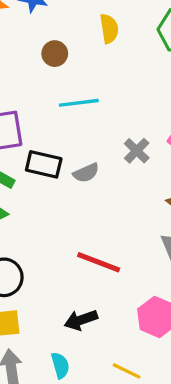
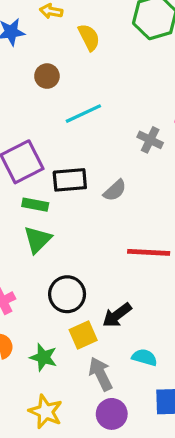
gray semicircle: (86, 173) -> (115, 190), moved
black arrow: (81, 320) -> (117, 315), moved
cyan semicircle: (60, 365) -> (144, 357), turned -40

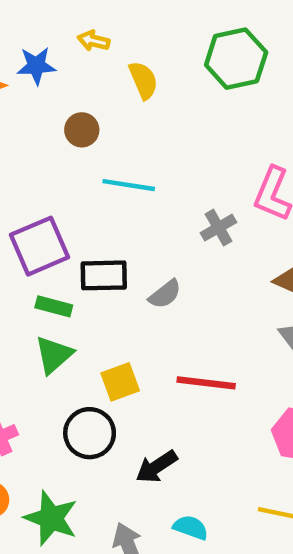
cyan line: (83, 114) -> (129, 185), turned 30
gray cross: (150, 140) -> (218, 228), turned 30
yellow square: (83, 335) -> (120, 382), moved
green star: (43, 357) -> (51, 518), size x1.4

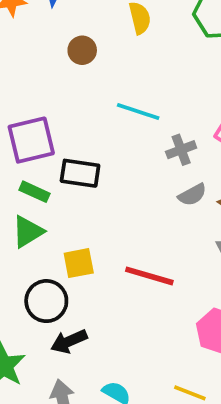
cyan line: (129, 185) -> (138, 112), moved
gray semicircle: (165, 294) -> (192, 195), moved
black arrow: (156, 467) -> (69, 341), moved

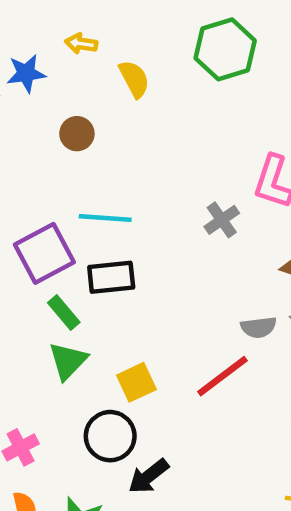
cyan line: (138, 112) -> (105, 218), moved
green rectangle: (35, 192) -> (64, 312), turned 40
gray semicircle: (192, 195) -> (259, 327), moved, turned 36
red line: (149, 276) -> (222, 376), turned -39

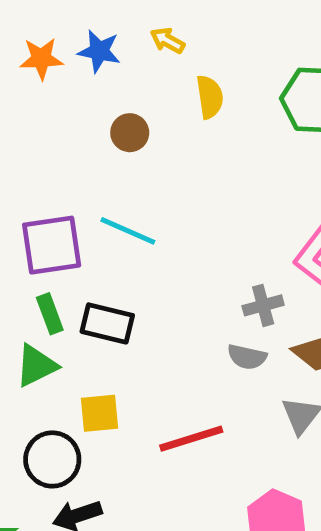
gray cross: (222, 220) -> (263, 305), moved
black rectangle: (111, 277) -> (107, 323), moved
gray semicircle: (259, 327) -> (247, 357), moved

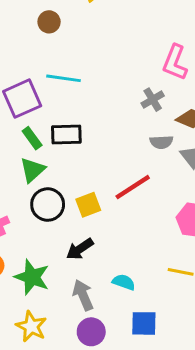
gray semicircle: (247, 357) -> (161, 142), moved
yellow square: (100, 413) -> (88, 205), moved
black circle: (52, 459) -> (48, 205), moved

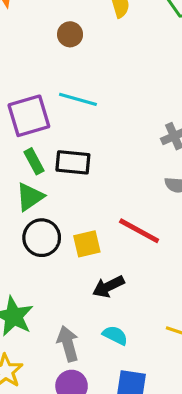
red line: (133, 187) -> (139, 231), turned 54
black arrow: (80, 249) -> (108, 287), moved

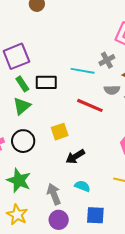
cyan line: (78, 99) -> (83, 71), moved
red line: (139, 231) -> (90, 105), moved
black circle: (42, 238) -> (23, 141), moved

